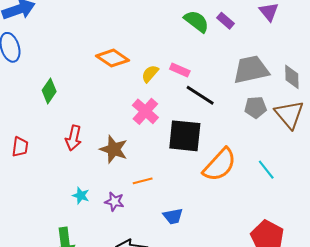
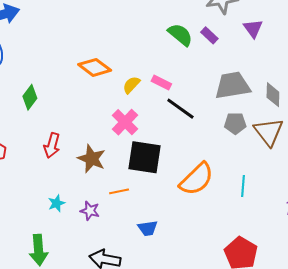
black square: (185, 136) -> (145, 157), moved
cyan line: (266, 170) -> (243, 186), turned 40
cyan star: (81, 196) -> (56, 203), turned 30

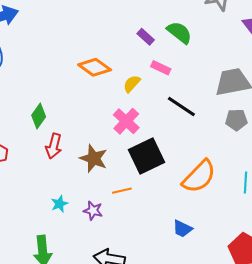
purple rectangle: (209, 35) -> (146, 37), moved
pink rectangle: (161, 83) -> (161, 68), moved
green diamond: (30, 97) -> (39, 116), moved
black square: (145, 157) -> (147, 156), turned -33
blue trapezoid: (148, 228) -> (182, 229), moved, turned 35

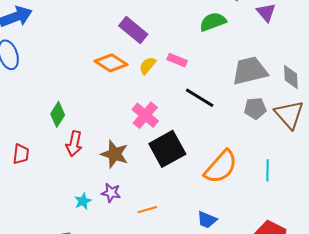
green semicircle: (179, 32) -> (213, 22), moved, turned -56
purple rectangle: (146, 37) -> (133, 30), moved, size x1.6
yellow semicircle: (132, 84) -> (147, 66), moved
orange line: (122, 191) -> (147, 210), moved
purple star: (93, 211) -> (111, 193), moved

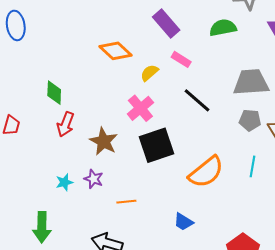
purple rectangle: (133, 30) -> (166, 24), moved
yellow semicircle: (147, 66) -> (149, 73), moved
green diamond: (58, 114) -> (54, 93), turned -40
cyan line: (268, 170) -> (252, 166), moved

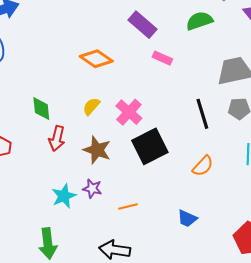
yellow semicircle: (149, 73) -> (91, 106), moved
black line: (197, 100) -> (202, 114), moved, turned 40
orange semicircle: (206, 172) -> (203, 166), size x0.6
cyan star: (64, 182) -> (64, 196), size x1.4

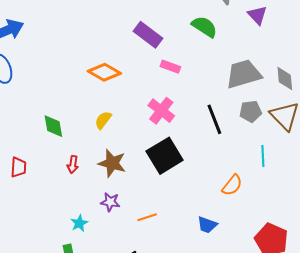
green semicircle: (199, 21) -> (204, 27), turned 56
pink cross: (129, 112) -> (161, 111), moved
red arrow: (57, 138) -> (73, 164), moved, size x0.7
orange semicircle: (203, 166) -> (232, 185), moved
cyan star: (64, 196) -> (79, 223), moved, size x0.7

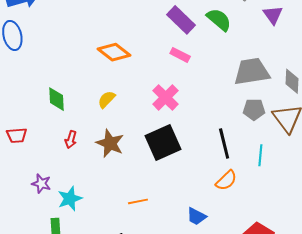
purple rectangle: (148, 35) -> (181, 20), moved
black line: (214, 119) -> (224, 144), moved
red trapezoid: (19, 167) -> (17, 135), turned 75
purple star: (110, 202) -> (41, 184), moved
cyan star: (79, 223) -> (70, 199), size x1.4

